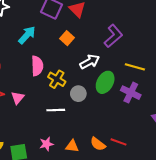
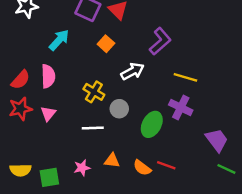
pink semicircle: (37, 66) -> (48, 76), moved
green ellipse: (105, 82) -> (152, 124), moved
orange triangle: (72, 146) -> (112, 160), moved

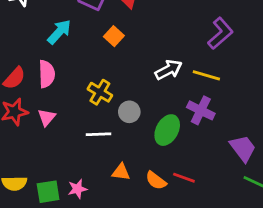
purple L-shape: (160, 41) -> (220, 33), moved
white arrow: (132, 71) -> (169, 70), moved
pink star: (82, 168) -> (77, 189), moved

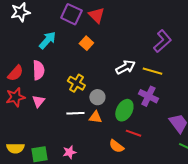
orange triangle: (121, 172) -> (95, 117), moved
red line: (184, 178) -> (133, 133), moved
pink star: (77, 189) -> (69, 152), moved

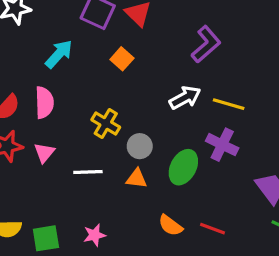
purple L-shape: (162, 41) -> (206, 44), moved
white line: (75, 113) -> (88, 172), moved
red line: (133, 133) -> (212, 229), moved

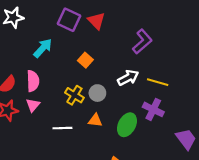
orange square: (122, 59) -> (85, 60), moved
gray circle: (140, 146) -> (97, 93), moved
pink triangle: (44, 153) -> (33, 105), moved
orange triangle: (136, 178) -> (95, 120), moved

